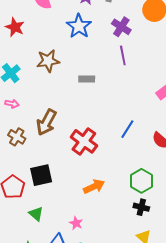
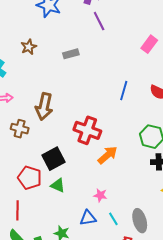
brown star: (48, 61) -> (29, 47), size x0.7
red cross: (84, 141) -> (87, 130), moved
green triangle: (36, 214) -> (58, 185), moved

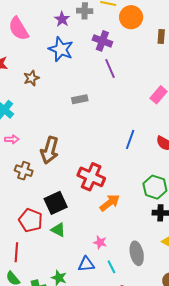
brown star: (29, 47) -> (31, 78), moved
gray ellipse: (140, 221) -> (137, 253), moved

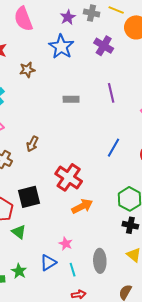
purple line: (110, 69) -> (111, 93), moved
brown arrow: (50, 150) -> (32, 144), size x0.6
green triangle: (58, 230) -> (19, 232), moved
blue triangle: (86, 264) -> (48, 263), turned -36

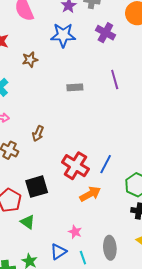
blue star: (61, 47) -> (63, 35), turned -30
blue line: (114, 148) -> (106, 164), moved

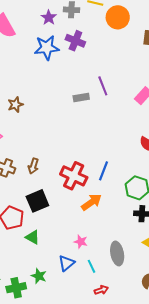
purple cross: (105, 33) -> (75, 41), moved
brown star: (30, 60) -> (15, 105), moved
gray rectangle: (75, 87) -> (81, 98), moved
brown arrow: (38, 133) -> (33, 166), moved

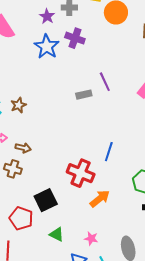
blue star: (47, 48) -> (47, 47), turned -30
brown arrow: (33, 166) -> (23, 148), moved, turned -91
blue line: (104, 171) -> (109, 152), moved
green triangle: (33, 237) -> (57, 234), moved

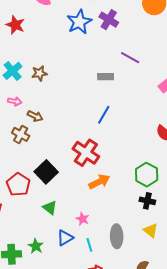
purple line: (105, 82) -> (130, 58), moved, turned -48
blue line: (109, 152) -> (104, 115), moved
black square: (46, 200) -> (46, 172), turned -30

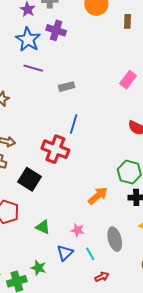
purple line: (130, 58) -> (33, 68), moved
red cross: (86, 153) -> (55, 149), moved
black square: (46, 172) -> (30, 179), moved
orange arrow: (99, 182) -> (98, 196), moved

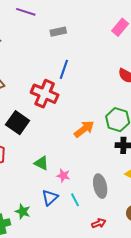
orange arrow: (98, 196) -> (84, 129), moved
green triangle: (43, 227) -> (41, 163), moved
red arrow: (102, 277) -> (99, 223), moved

